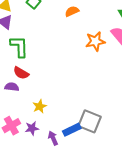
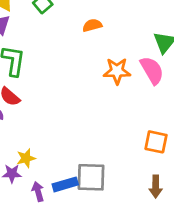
yellow star: (40, 106) -> (26, 158), moved
gray square: (90, 121) -> (91, 177), turned -30

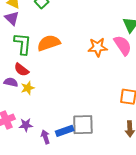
orange semicircle: (92, 25) -> (49, 43), moved, size x1.6
yellow star: (26, 158) -> (28, 88), moved

